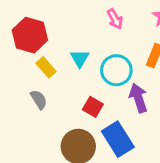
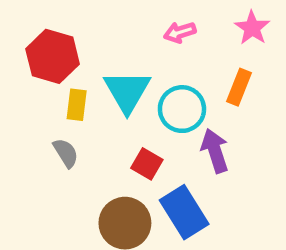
pink arrow: (115, 19) -> (180, 32), turned 102
cyan triangle: (80, 58) -> (127, 91), size x1.6
yellow rectangle: (46, 67) -> (77, 105), turned 48

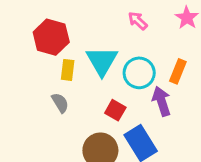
pink arrow: (180, 32) -> (138, 21), turned 60
orange rectangle: (239, 87) -> (178, 71), moved

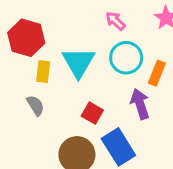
cyan circle: (139, 73) -> (126, 58), moved

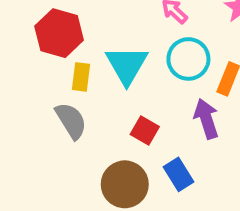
gray semicircle: (35, 105) -> (71, 121), size x1.4
blue rectangle: (118, 147) -> (178, 174), size x0.7

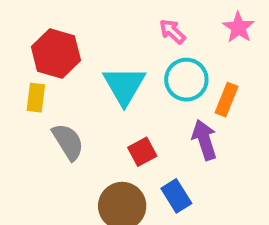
yellow rectangle: (81, 77) -> (36, 98), moved
red square: (145, 131) -> (142, 152), turned 32

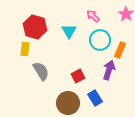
cyan triangle: (124, 86) -> (69, 31), moved, size x0.7
purple arrow: (204, 140) -> (109, 70), turned 36

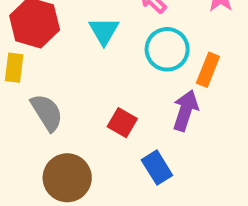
red square: (78, 76) -> (122, 123), turned -32
brown circle: (68, 103) -> (67, 178), moved

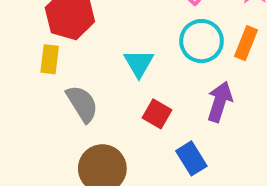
cyan triangle: (104, 31) -> (139, 63), moved
orange rectangle: (208, 70) -> (246, 43), moved

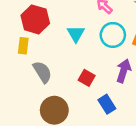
cyan triangle: (139, 63) -> (76, 34), moved

